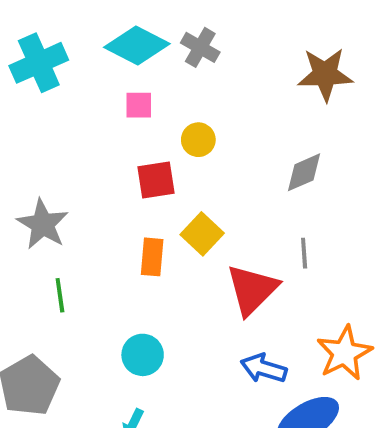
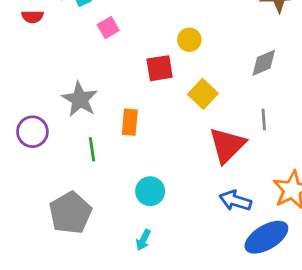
pink square: (139, 105) -> (108, 28), moved, turned -30
yellow square: (202, 234) -> (203, 94), moved
orange rectangle: (152, 257) -> (130, 122), moved

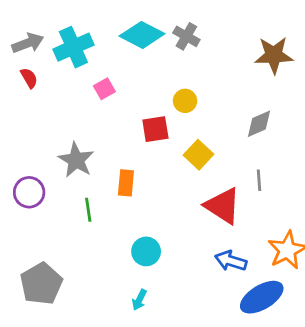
red semicircle: (32, 17) -> (29, 78), turned -120
red triangle: (227, 145) -> (223, 206), turned -42
gray pentagon: (70, 213) -> (41, 284), moved

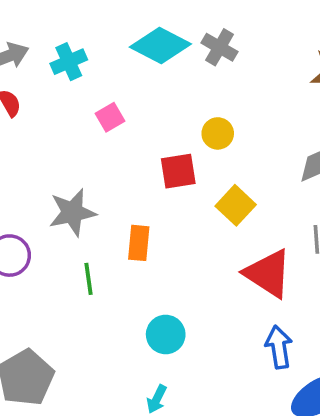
cyan cross: (73, 47) -> (69, 62), size x0.7
gray star: (76, 160) -> (72, 212), turned 30
blue arrow: (231, 261) -> (279, 347), turned 64

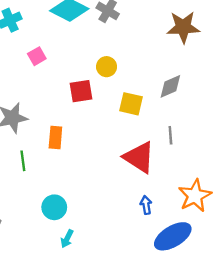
yellow square: (236, 205) -> (131, 104), moved, turned -30
cyan circle: (166, 334) -> (54, 207), moved
blue arrow: (279, 347) -> (146, 205), size x0.7

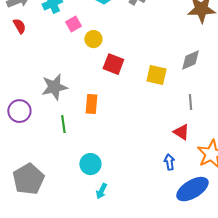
pink square: (37, 56) -> (73, 24), moved
yellow circle: (107, 67) -> (93, 39), moved
red square: (81, 91) -> (113, 64), turned 30
red triangle: (139, 157) -> (181, 132), moved, size x0.6

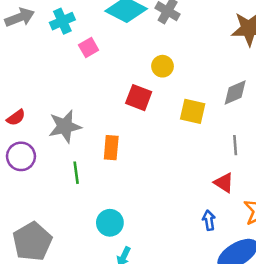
red semicircle: (19, 26) -> (16, 118), moved, turned 84
yellow circle: (93, 39) -> (163, 66), moved

